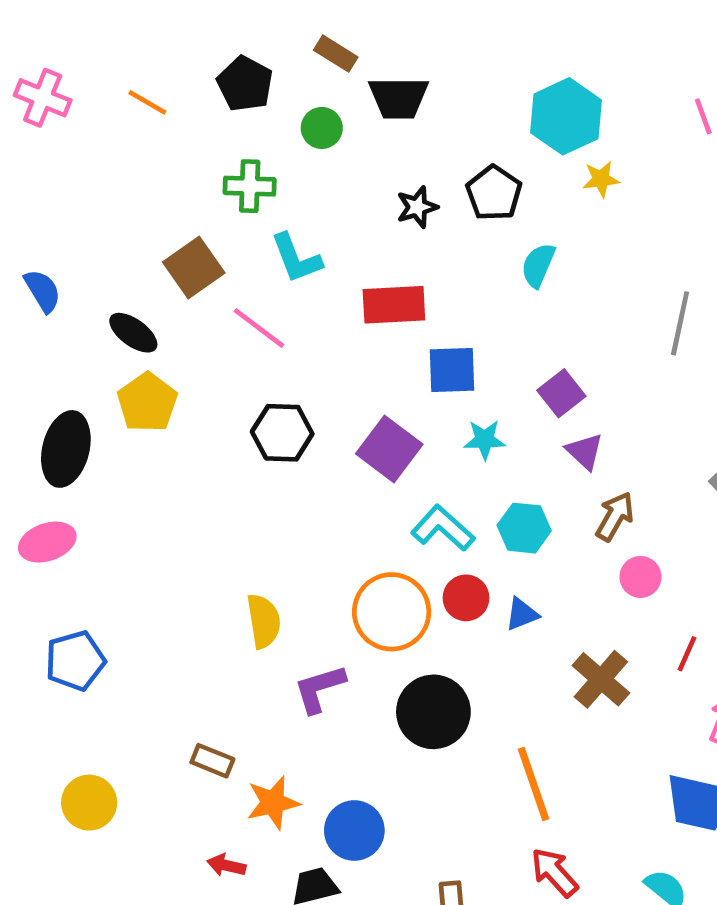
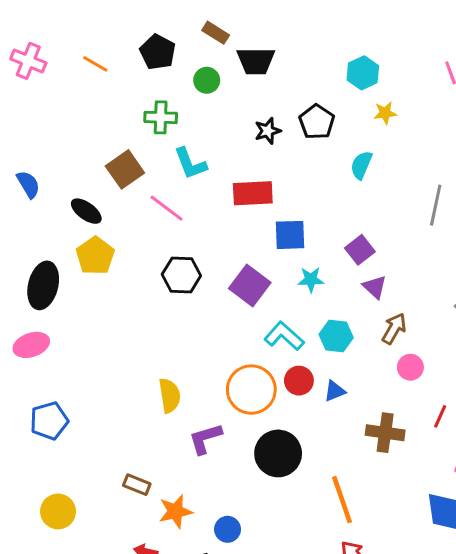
cyan hexagon: (566, 116) -> (363, 73), size x0.7
cyan semicircle: (538, 265) -> (361, 165), moved
brown cross: (601, 679) -> (385, 433), turned -33
blue circle: (354, 831) -> (228, 529), size x0.7

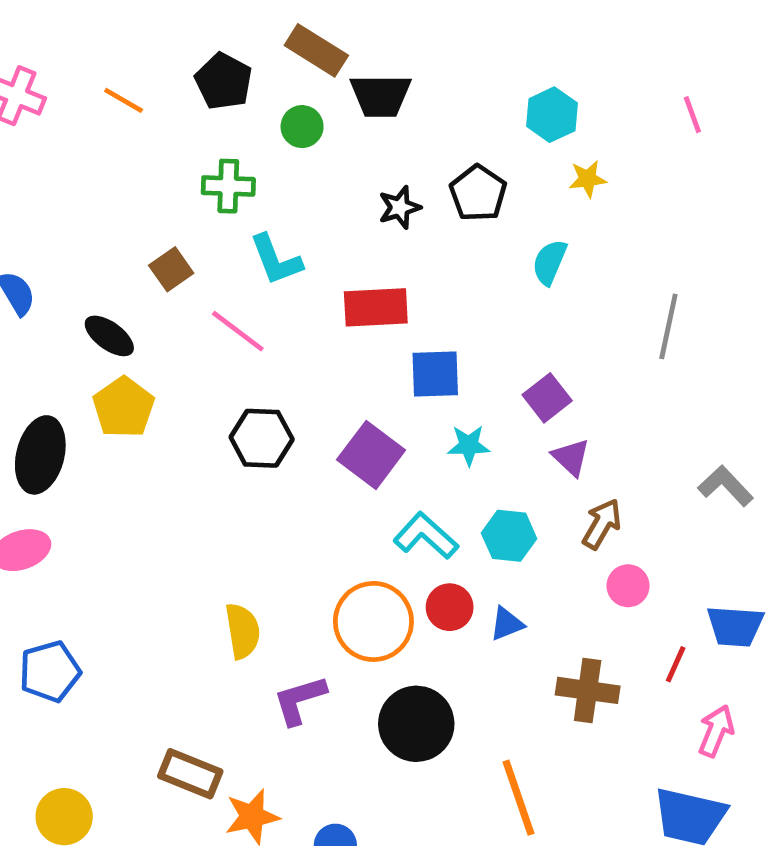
brown rectangle: (216, 33) -> (316, 50), size x1.4
brown square: (125, 169) -> (171, 269), size x0.7
brown rectangle: (137, 485) -> (190, 774), size x1.4

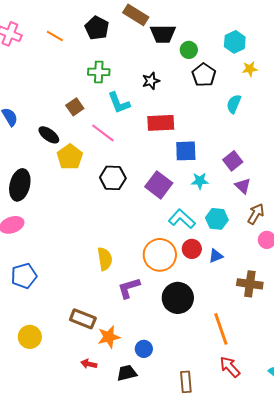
green circle: (302, 127) -> (189, 50), moved
black star: (400, 207) -> (151, 81), moved
yellow pentagon: (124, 407) -> (70, 157), moved

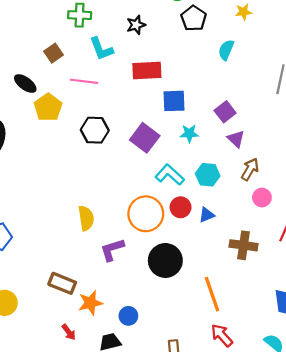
pink line: (103, 133) -> (84, 81), turned -30
red arrow: (89, 364) -> (69, 332), turned -140

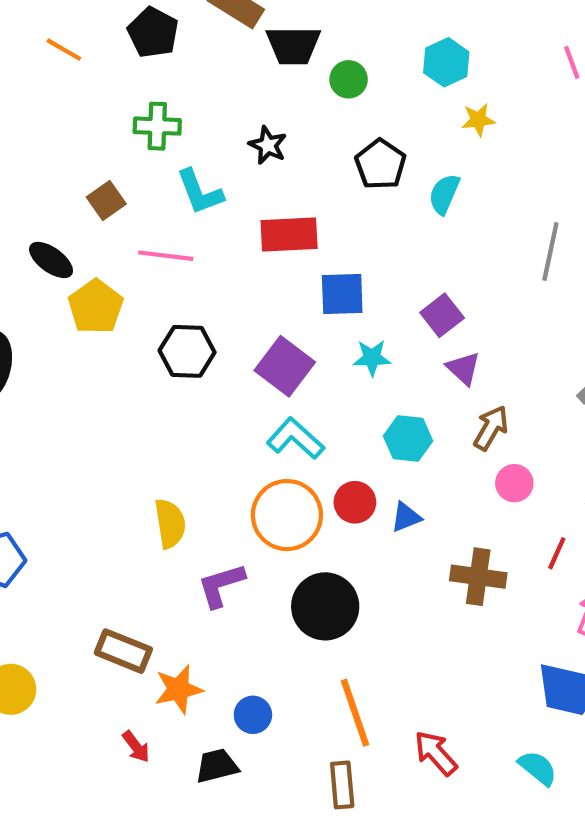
black pentagon: (194, 18) -> (380, 164), moved
black star: (136, 25) -> (268, 145), turned -30
cyan L-shape: (170, 175) -> (295, 439), moved
orange line: (212, 294) -> (355, 713), moved

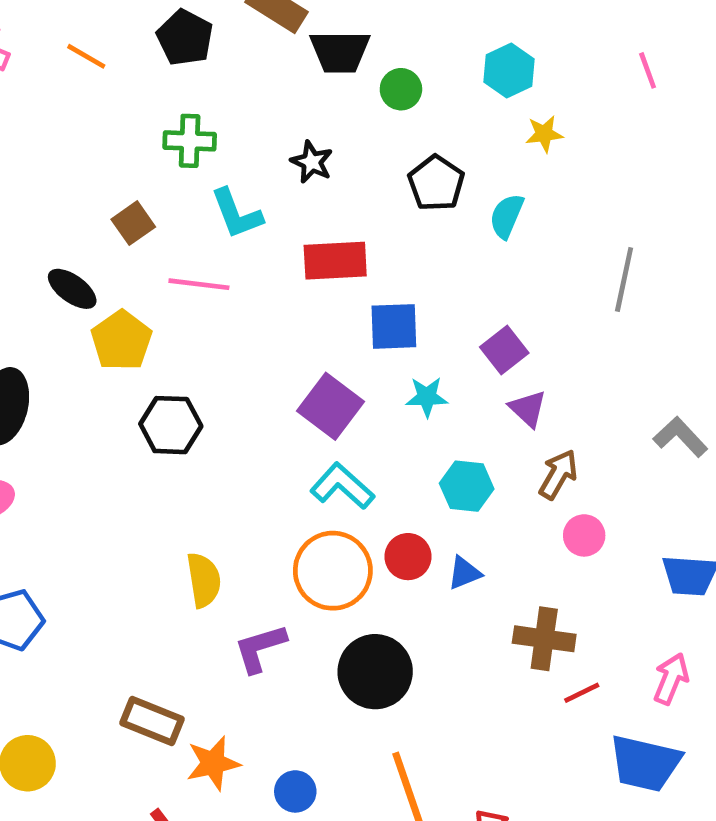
black hexagon: (187, 351) -> (171, 425), moved
red line: (557, 553) -> (582, 693), moved, turned 40

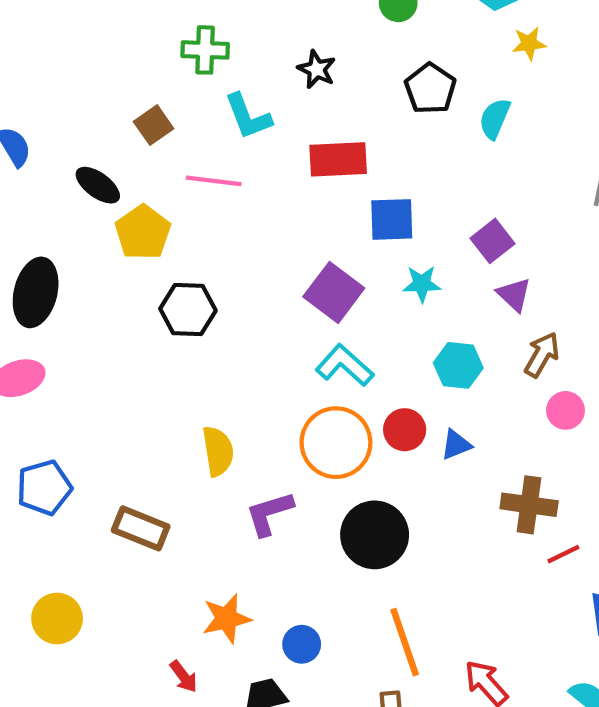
brown rectangle: (152, 721) -> (141, 528), moved

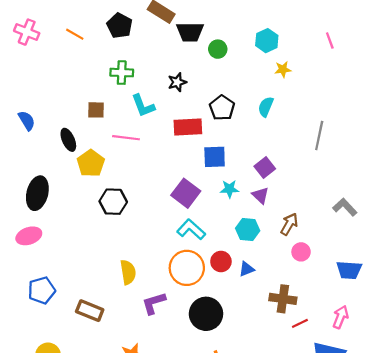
black star: (317, 69) -> (177, 82), turned 30
black pentagon: (430, 89) -> (222, 108), moved
brown square: (154, 125) -> (96, 110), turned 36
black ellipse: (98, 185) -> (68, 140), turned 30
purple triangle: (514, 295) -> (260, 195), moved

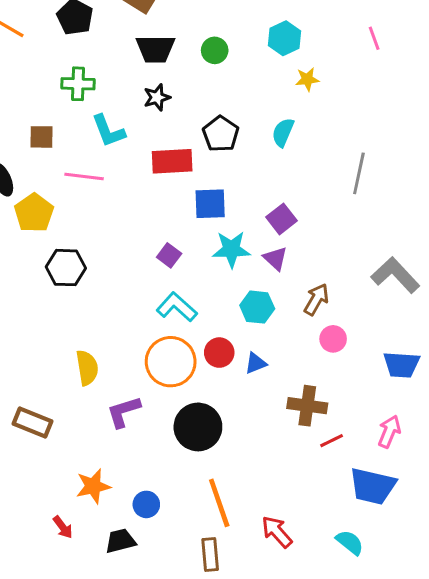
black trapezoid: (190, 32) -> (155, 49), moved
cyan star: (229, 189) -> (231, 249), size x1.4
purple square: (186, 193) -> (169, 255), size x0.6
gray L-shape: (345, 207) -> (395, 275), size x1.4

